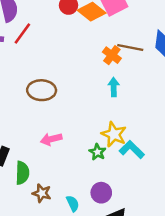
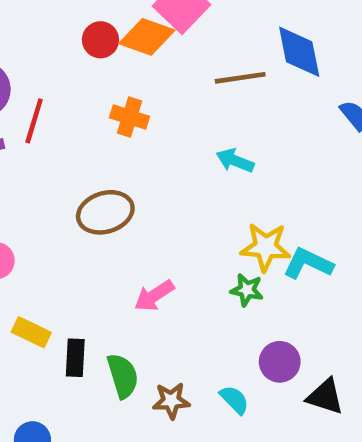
orange cross: (112, 55) -> (130, 117), moved
cyan arrow: (114, 87) -> (235, 161), turned -48

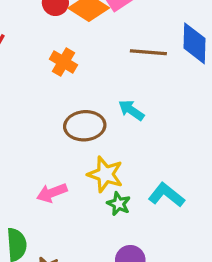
brown ellipse: (105, 212) -> (85, 126), moved
yellow star: (266, 247) -> (105, 174), moved

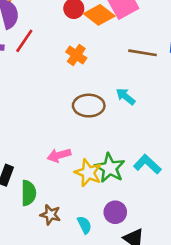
yellow star: (105, 174) -> (88, 173), moved
green star: (119, 204) -> (110, 168), size x1.6

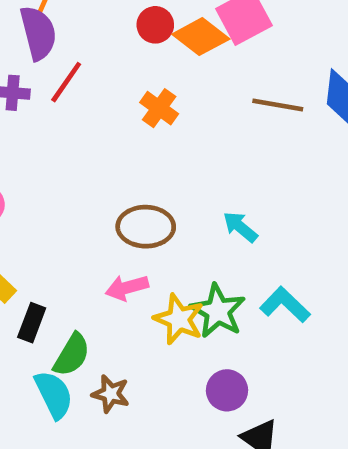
cyan arrow: (126, 96) -> (240, 227), moved
brown ellipse: (89, 106) -> (146, 227), moved
green semicircle: (28, 193) -> (72, 355), turned 30
cyan semicircle: (84, 225) -> (54, 395), moved, size x1.5

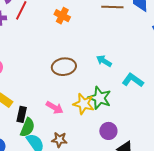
pink arrow: (127, 288) -> (55, 108), moved, turned -126
cyan L-shape: (285, 305) -> (133, 80), moved
green semicircle: (72, 355) -> (27, 127), moved

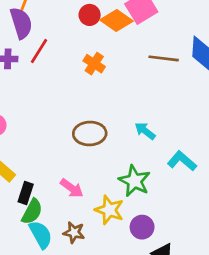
yellow star: (84, 104) -> (109, 210), moved

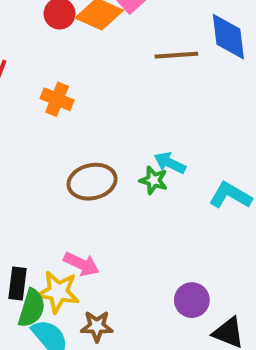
orange cross: (94, 64) -> (57, 99), moved
green star: (134, 181) -> (154, 180), moved, size x0.6
yellow star: (109, 210) -> (58, 292), moved

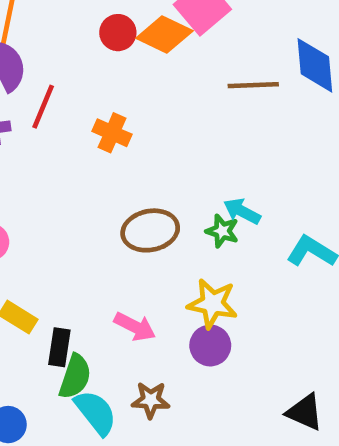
yellow star: (58, 292) -> (212, 304), moved
purple circle: (192, 300) -> (210, 345), moved

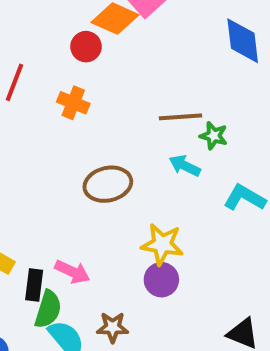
red circle: (118, 33) -> (86, 47), moved
brown line: (253, 85) -> (181, 117), moved
green star: (222, 231) -> (214, 136), moved
pink arrow: (135, 327) -> (72, 272), moved

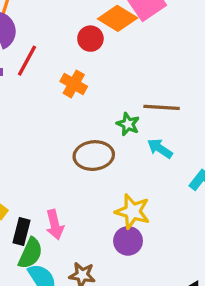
green star: (214, 136) -> (128, 124), moved
pink arrow: (72, 272) -> (55, 225), turned 44

